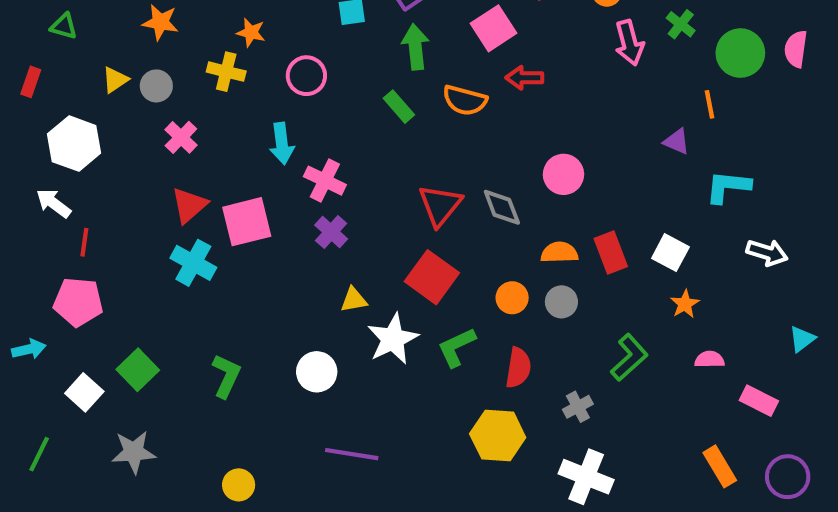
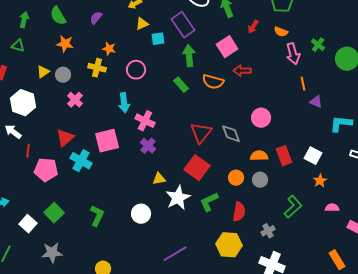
orange line: (710, 104) -> (303, 84), moved
red triangle: (189, 205) -> (65, 138), moved
pink pentagon: (78, 302) -> (46, 170), moved
purple line: (352, 454) -> (175, 254), moved, turned -40

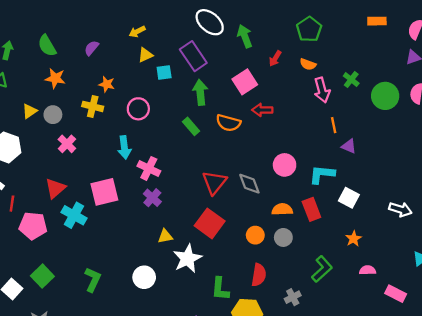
cyan L-shape: (341, 124) -> (322, 174), moved
white square: (313, 156) -> (349, 198), moved
green L-shape: (209, 202) -> (220, 289), moved, turned -60

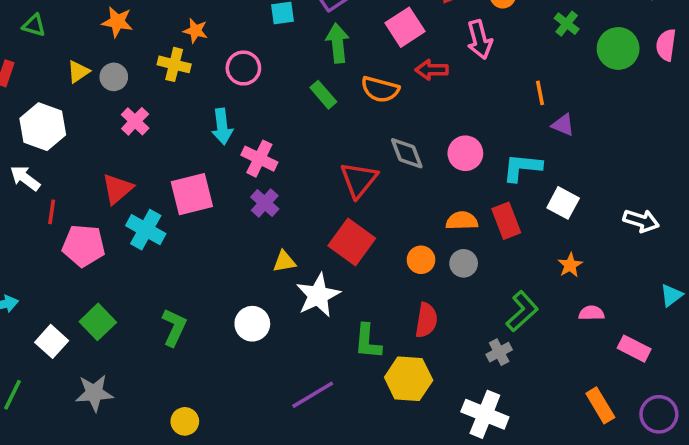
pink arrow: (322, 90) -> (480, 40), moved
gray diamond: (249, 184) -> (407, 153), moved
gray cross: (293, 297) -> (499, 352), moved

